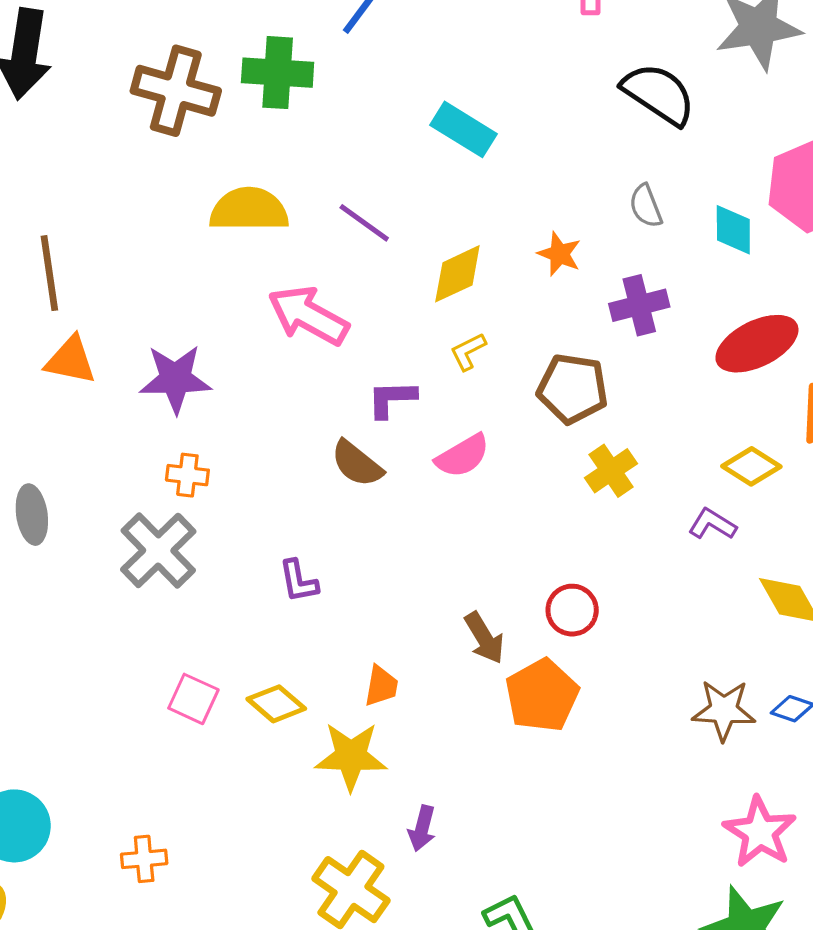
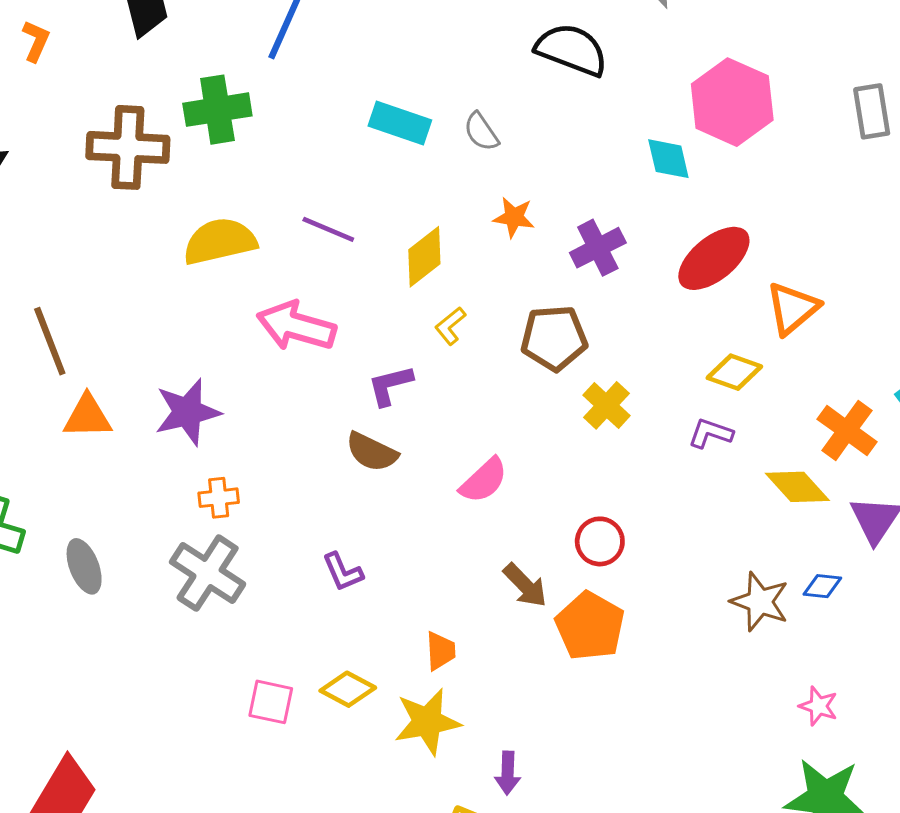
gray semicircle: (646, 206) -> (481, 132), moved
pink semicircle: (463, 456) -> (484, 480), moved
brown star: (724, 710) -> (760, 602), turned 30
pink star: (760, 832) -> (818, 706), size x0.6

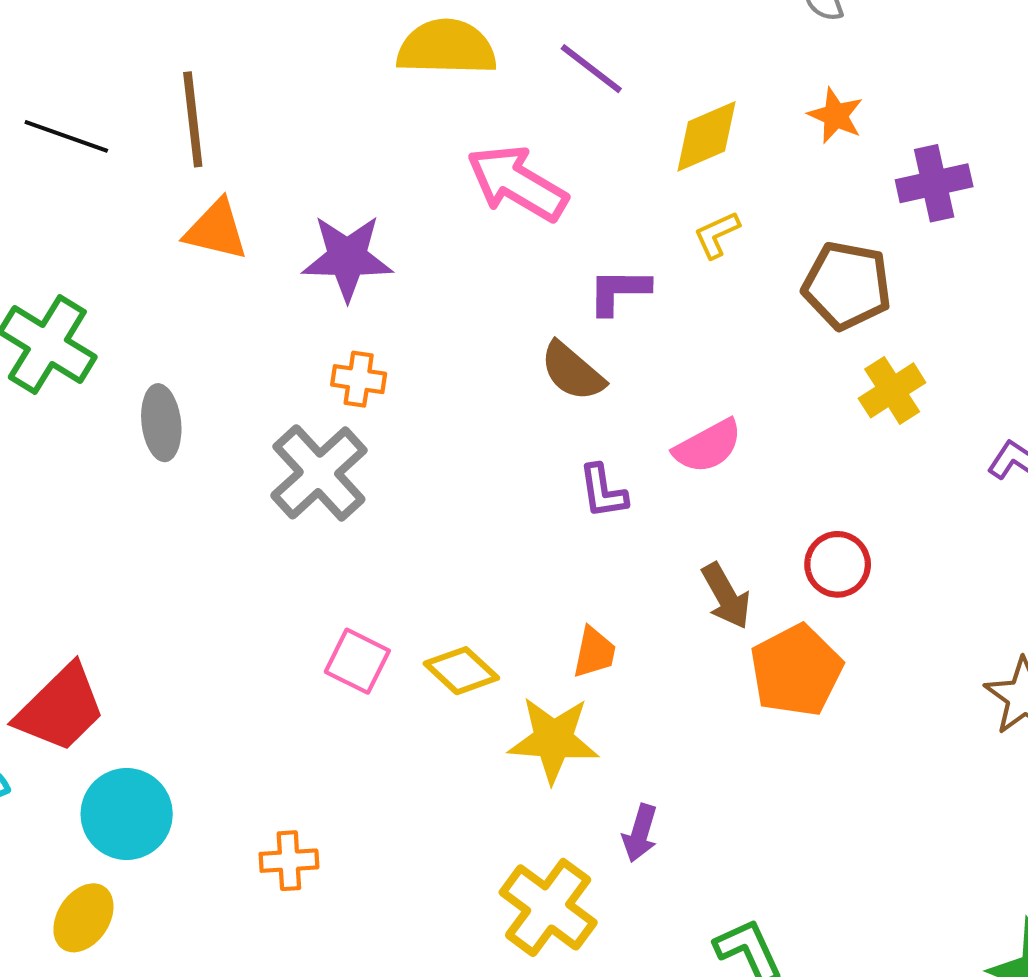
purple L-shape: (343, 572) -> (603, 491), moved

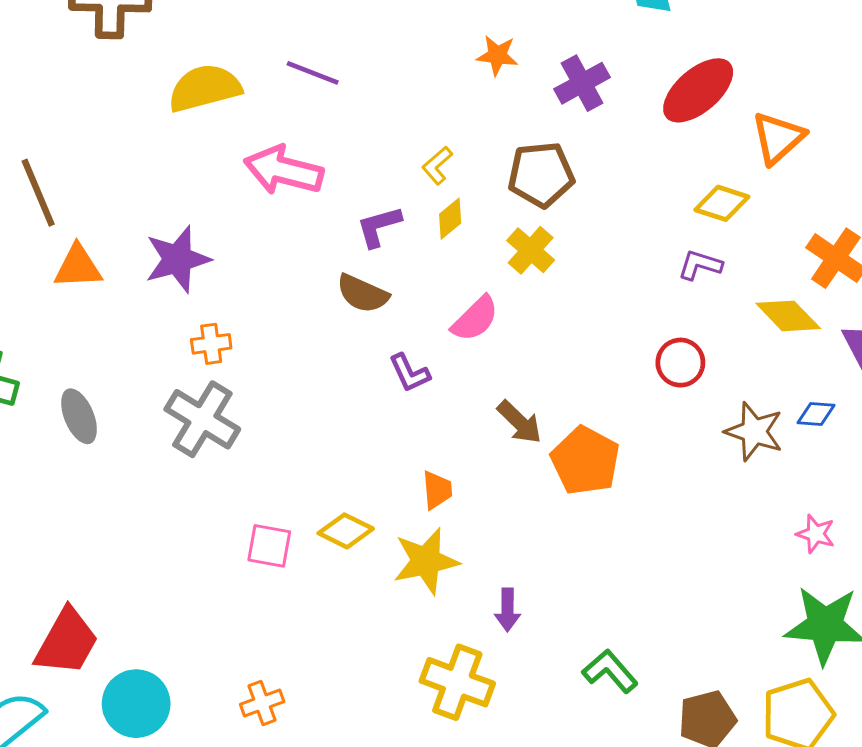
yellow diamond: (706, 136) -> (450, 219), moved, size x0.7
yellow cross: (892, 390) -> (531, 250), moved
red circle: (838, 564) -> (680, 363), moved

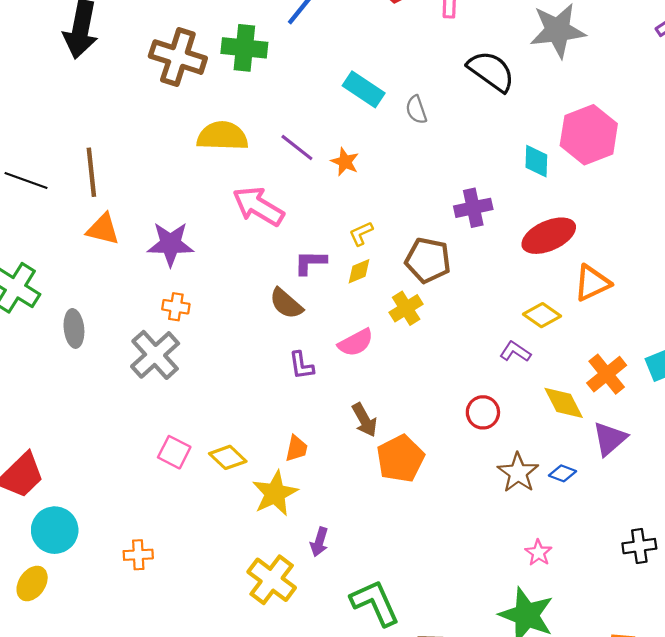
orange star: (497, 55) -> (345, 162), moved
yellow star: (426, 561) -> (275, 493), turned -30
green L-shape: (610, 671) -> (375, 603), size x1.4

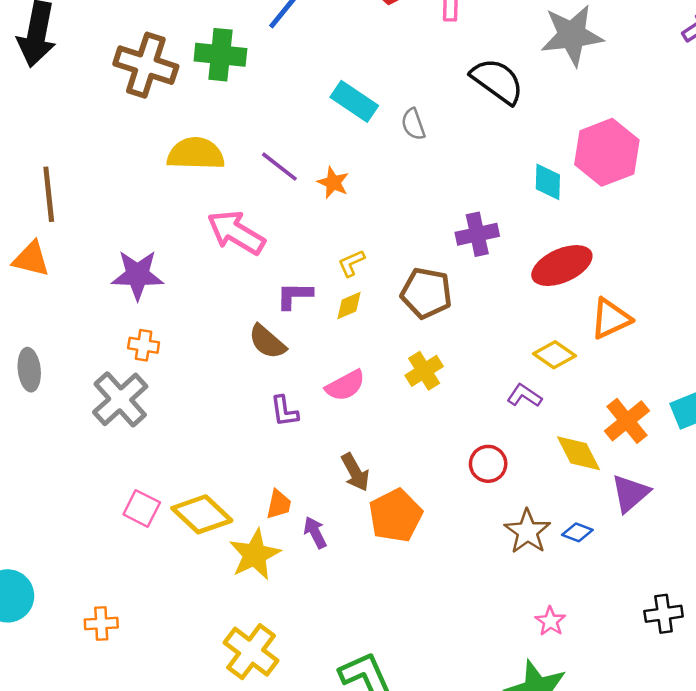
orange triangle: (103, 229) -> (31, 259), moved
yellow cross: (406, 308) -> (424, 371), moved
yellow diamond: (228, 457) -> (202, 514), size x1.4
purple arrow: (319, 542) -> (315, 532), moved, turned 136

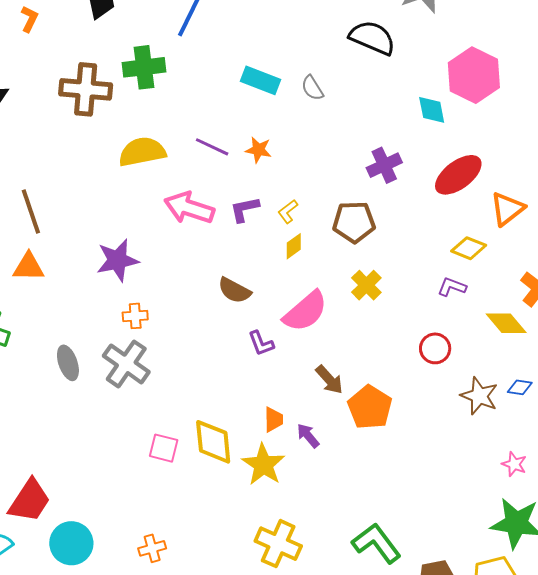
purple L-shape: (294, 295) -> (244, 209), moved
gray ellipse: (29, 370) -> (68, 363), moved
pink semicircle: (345, 385) -> (305, 311), size x1.4
yellow diamond: (202, 514) -> (213, 442), turned 54

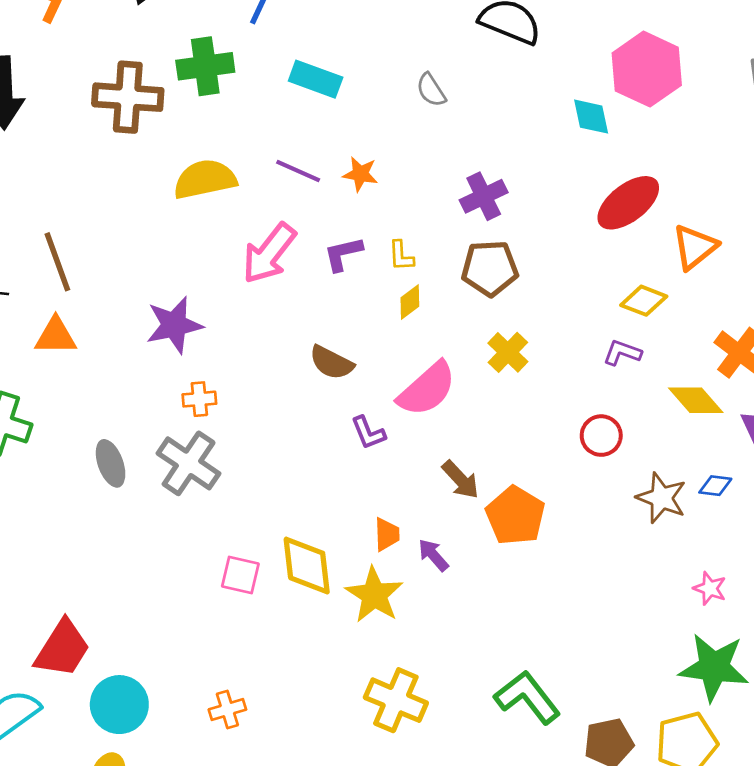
cyan rectangle: (261, 80) -> (316, 79), moved
purple cross: (384, 165) -> (484, 196), moved
pink arrow: (189, 208) -> (269, 253), turned -69
yellow L-shape: (288, 212) -> (401, 256), turned -55

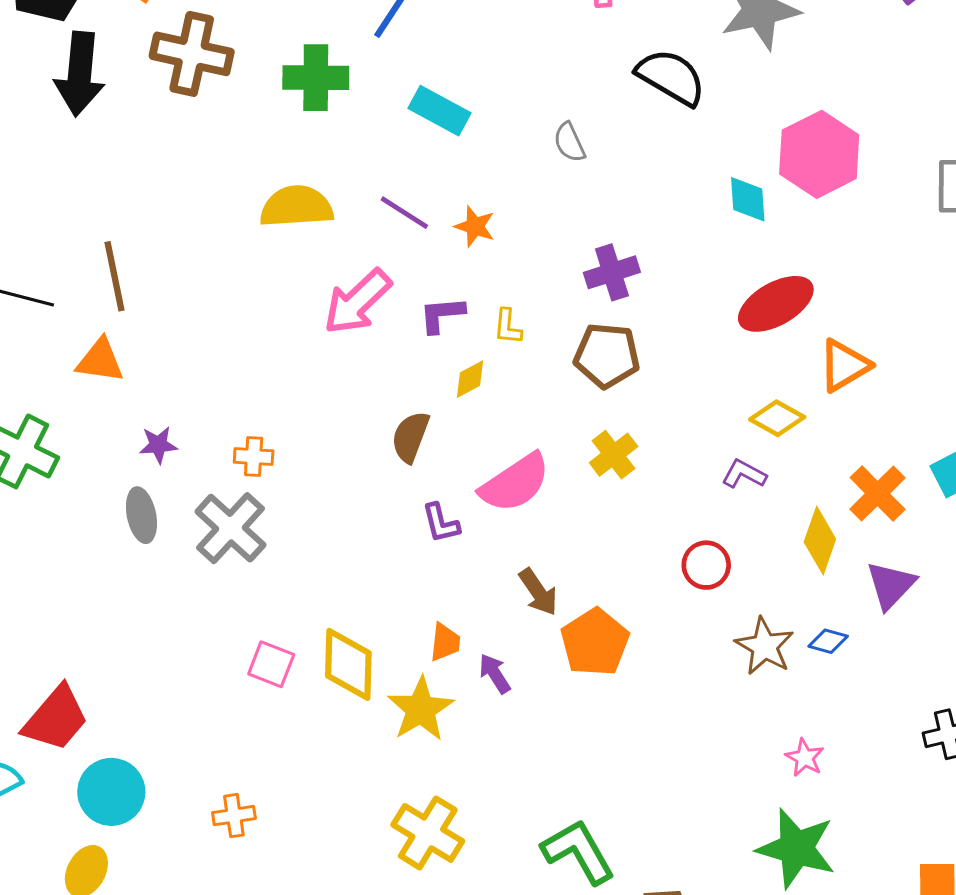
brown cross: (128, 97) -> (192, 54), moved
yellow diamond: (410, 302) -> (470, 379), moved
purple star: (174, 325) -> (158, 445), moved, size x0.6
brown semicircle: (331, 363) -> (410, 437), turned 75
yellow diamond: (696, 400) -> (820, 541), turned 52

